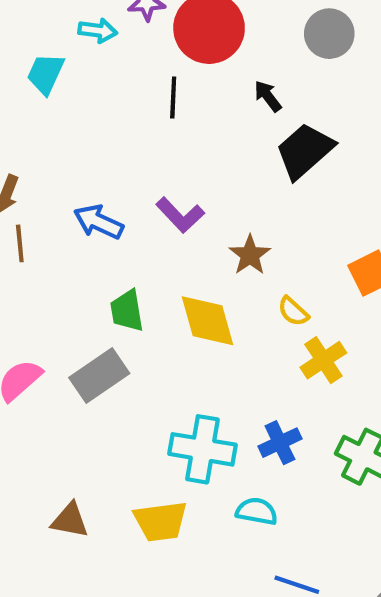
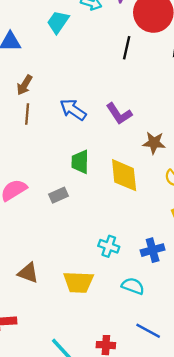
brown star: (250, 255) -> (154, 143), turned 30
gray rectangle: (99, 376) -> (59, 195), size x0.6
cyan cross: (202, 449) -> (109, 246), size x0.6

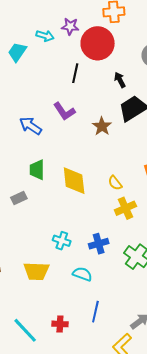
purple L-shape: (119, 114) -> (64, 111), moved
brown star: (154, 143) -> (102, 126), moved, turned 30
blue line: (148, 331) -> (95, 312), turned 75

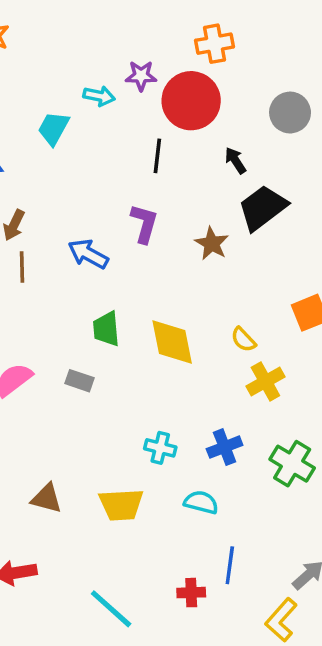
purple L-shape: (64, 111) -> (144, 223), turned -125
gray rectangle: (19, 198) -> (79, 381), turned 49
red cross: (60, 324) -> (191, 593), moved

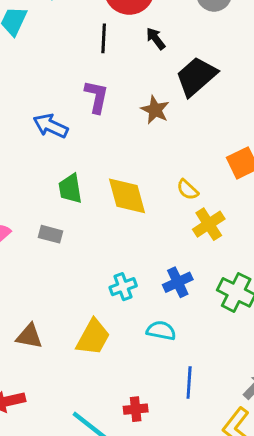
black arrow: (235, 160) -> (156, 39), moved
cyan cross: (160, 448) -> (123, 287), turned -30
yellow trapezoid: (121, 505) -> (93, 337), turned -54
red cross: (191, 593) -> (136, 409), moved

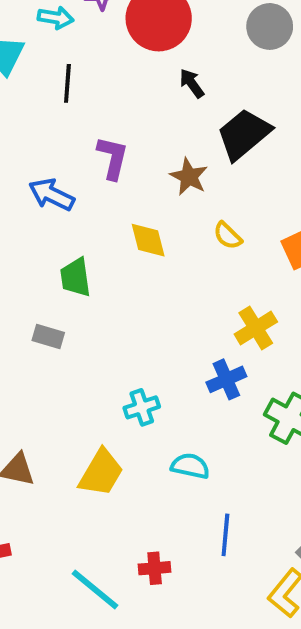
black line: (104, 38) -> (67, 83), moved
yellow semicircle: (188, 190) -> (228, 236), moved
yellow diamond: (127, 196) -> (148, 240), moved, size x0.7
blue cross: (178, 282) -> (226, 379), moved

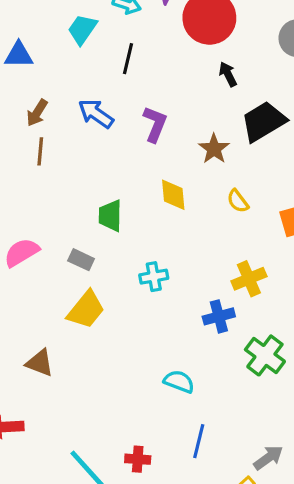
blue arrow: (52, 195) -> (96, 114), moved
cyan cross: (142, 407) -> (154, 277), moved
yellow trapezoid: (101, 473) -> (86, 310), moved

